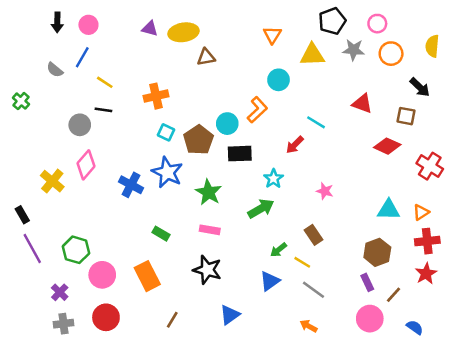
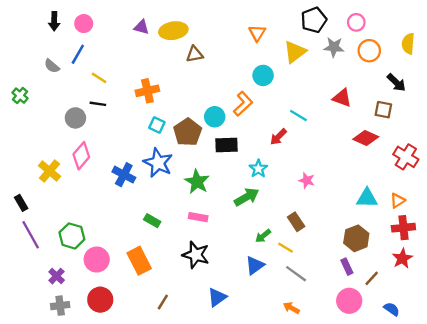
yellow triangle: (312, 55) -> (295, 52), turned -35

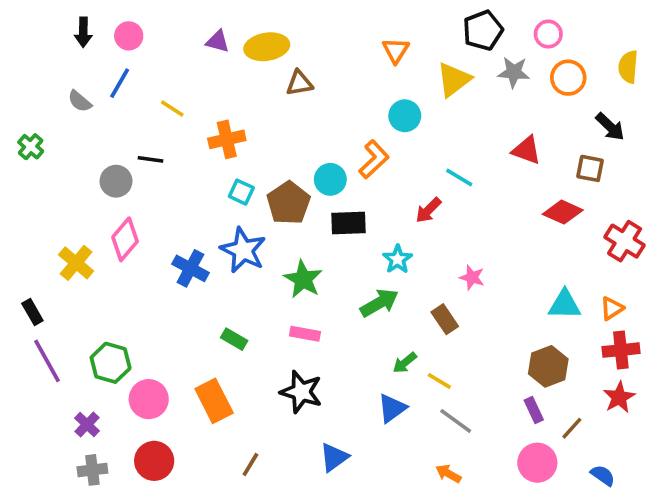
yellow line: (99, 78) -> (172, 109), moved
brown rectangle: (296, 222) -> (445, 319), moved

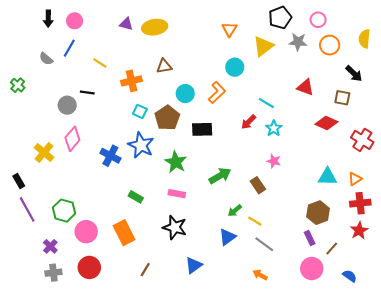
brown triangle: (299, 83) -> (164, 66), moved
cyan circle: (330, 179) -> (185, 94), moved
cyan star: (398, 259) -> (274, 128), moved

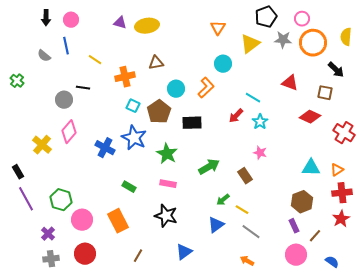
orange circle: (330, 45) -> (313, 43), size x1.4
blue line: (69, 48) -> (66, 46), turned -42

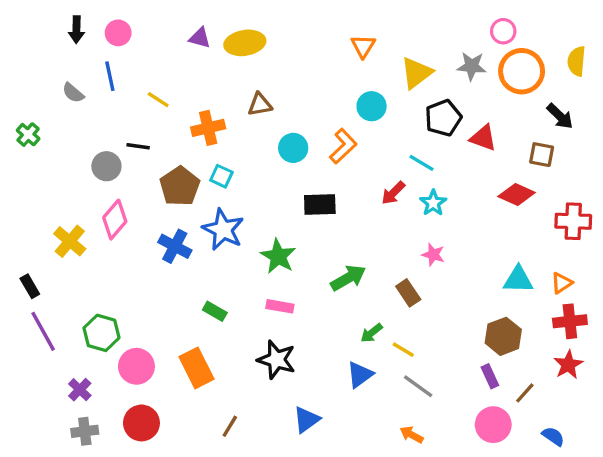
black pentagon: (266, 17) -> (443, 118), moved
brown pentagon: (159, 112) -> (180, 186), moved
red cross: (344, 133) -> (573, 221), turned -30

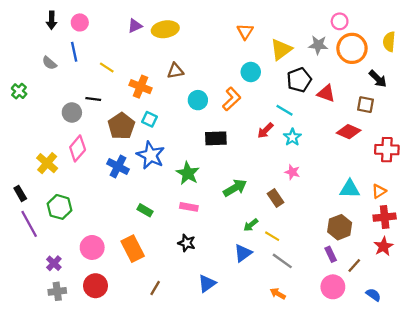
purple triangle: (200, 38) -> (135, 26), turned -40
orange cross: (208, 128) -> (141, 87), turned 35
green hexagon: (101, 333) -> (60, 207), moved
black star: (276, 360) -> (187, 243), size x0.7

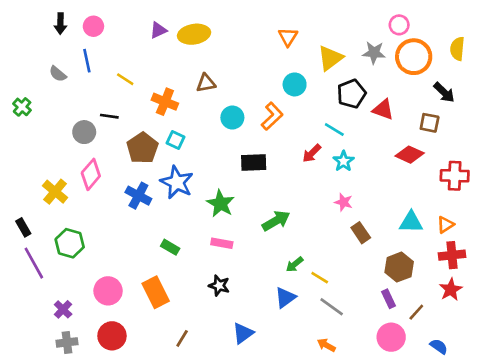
brown rectangle: (275, 198) -> (361, 233), moved

